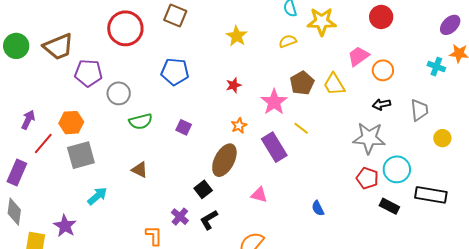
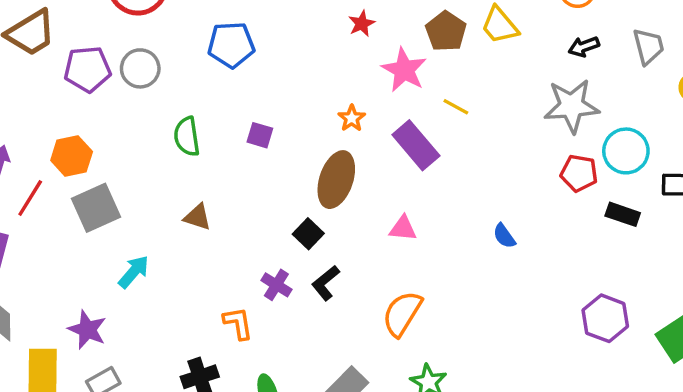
red star: (234, 85) -> (362, 24), moved
gray circle: (119, 93) -> (140, 68), moved
green semicircle: (141, 121) -> (187, 136), turned 105

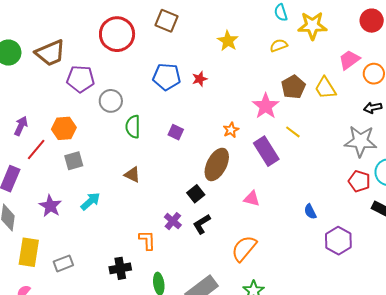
red star: (362, 24) -> (200, 79), moved
gray circle: (140, 68) -> (111, 101), moved
gray square: (96, 208) -> (74, 161), size x0.7
purple hexagon: (605, 318) -> (338, 241), moved
purple star: (87, 330) -> (50, 206), moved

